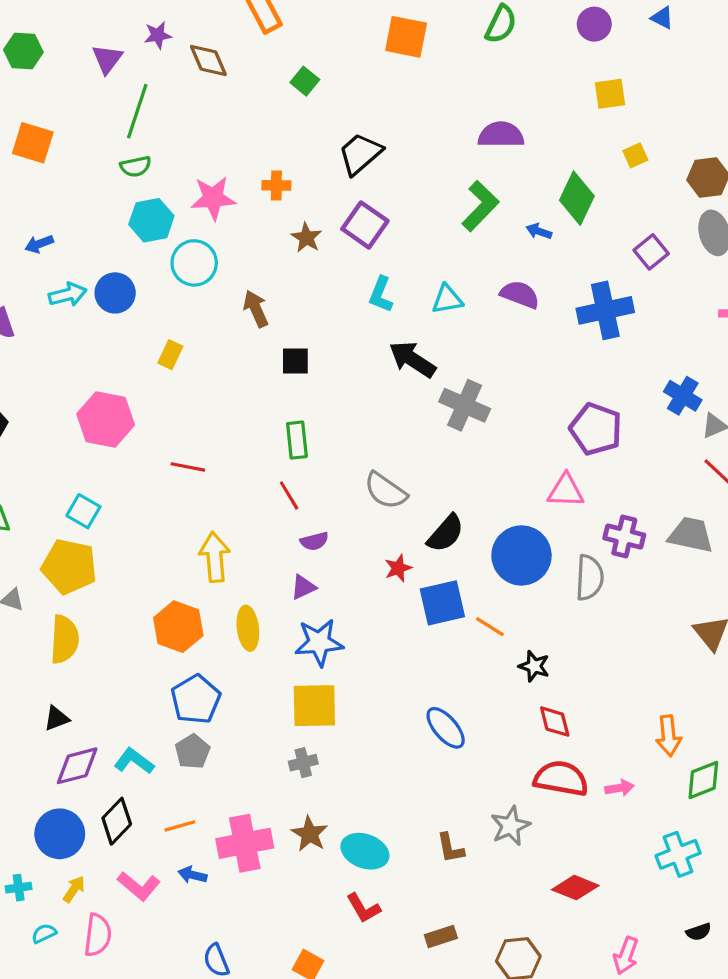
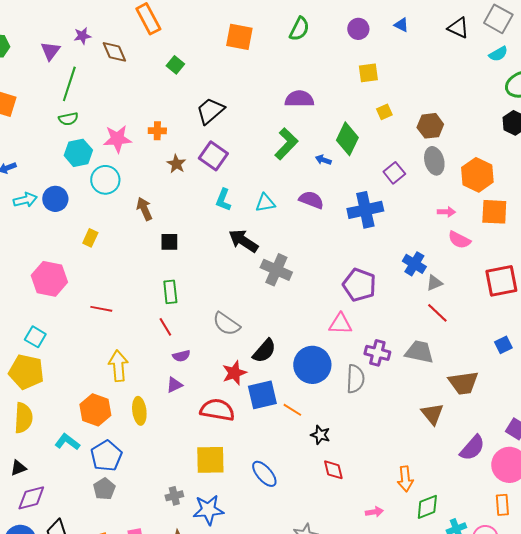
red star: (398, 568) -> (234, 373), size x1.4
blue star: (319, 642) -> (208, 510), moved
yellow square: (314, 706) -> (210, 460), moved
cyan L-shape: (134, 761) -> (67, 442), moved
red semicircle: (561, 778) -> (217, 410), moved

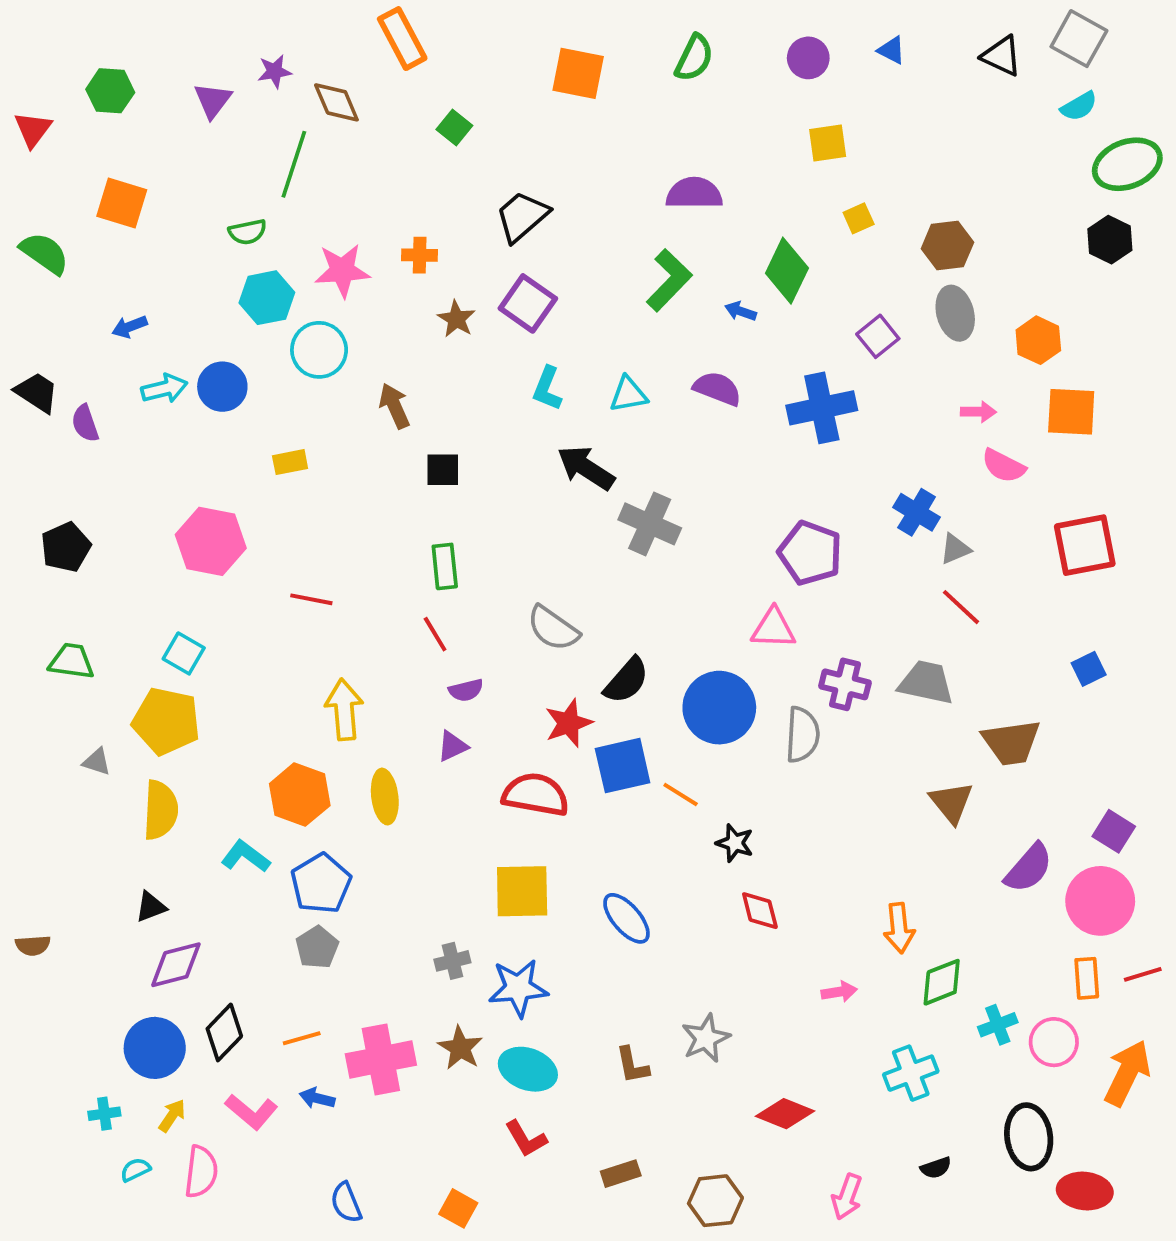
green line: (69, 84) -> (294, 164), moved
orange hexagon: (477, 175) -> (1038, 340), size x0.7
yellow rectangle: (90, 238) -> (290, 462), turned 54

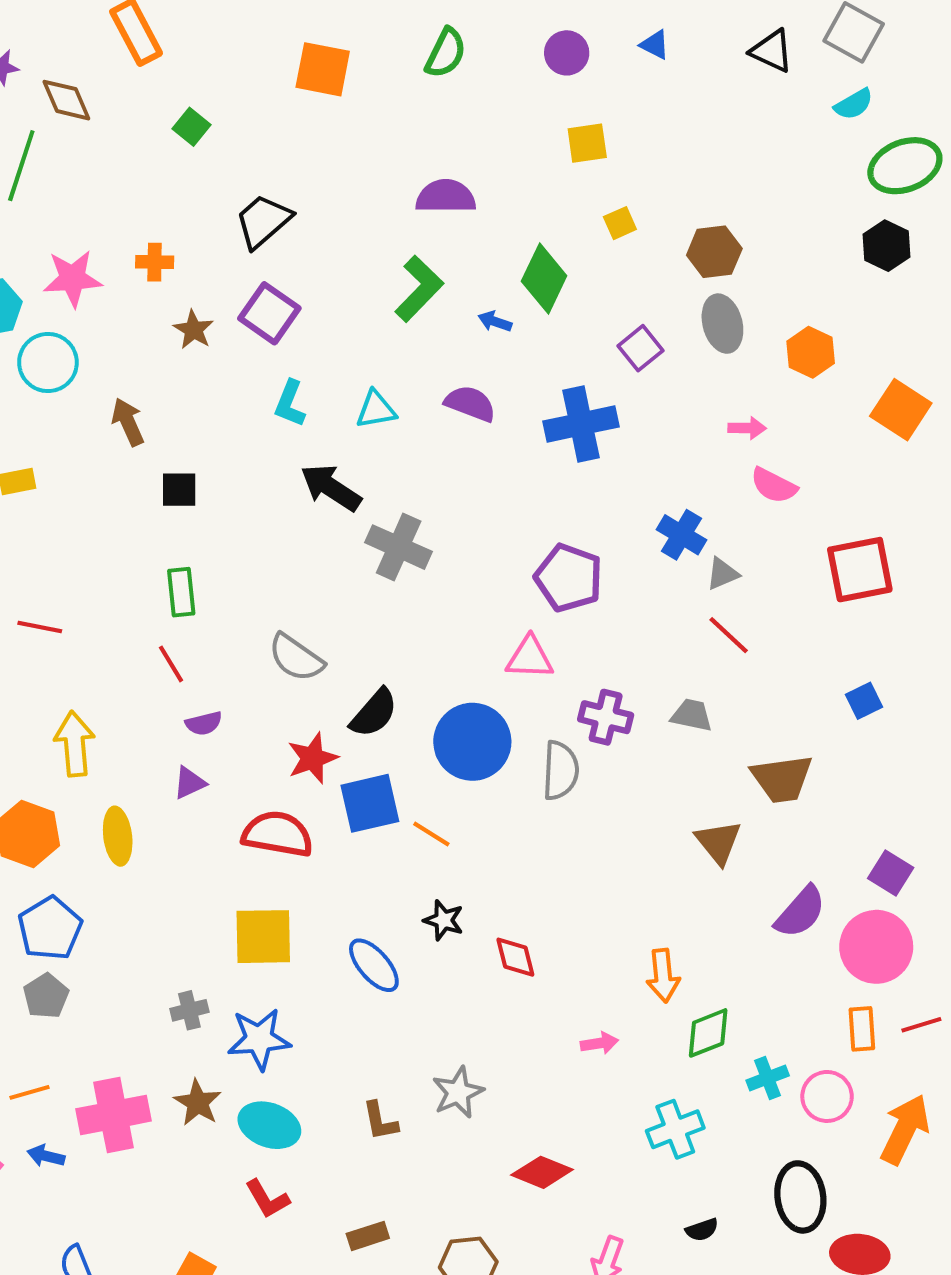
orange square: (1071, 412) -> (901, 410), moved, turned 30
gray trapezoid: (926, 682) -> (692, 715), size x0.7
black star: (735, 843) -> (444, 920), moved

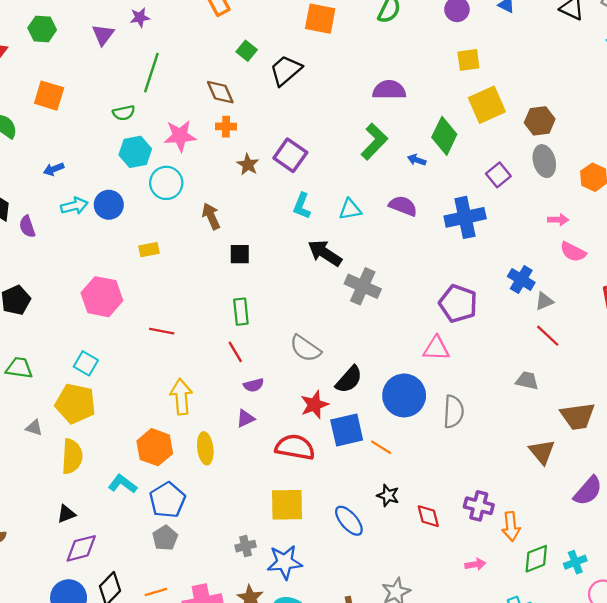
brown diamond: (66, 100) -> (220, 92), moved
black trapezoid: (263, 221) -> (286, 70), moved
yellow square: (620, 223) -> (487, 105), size x2.0
purple cross: (606, 717) -> (479, 506), moved
cyan cross: (768, 1078) -> (575, 562), moved

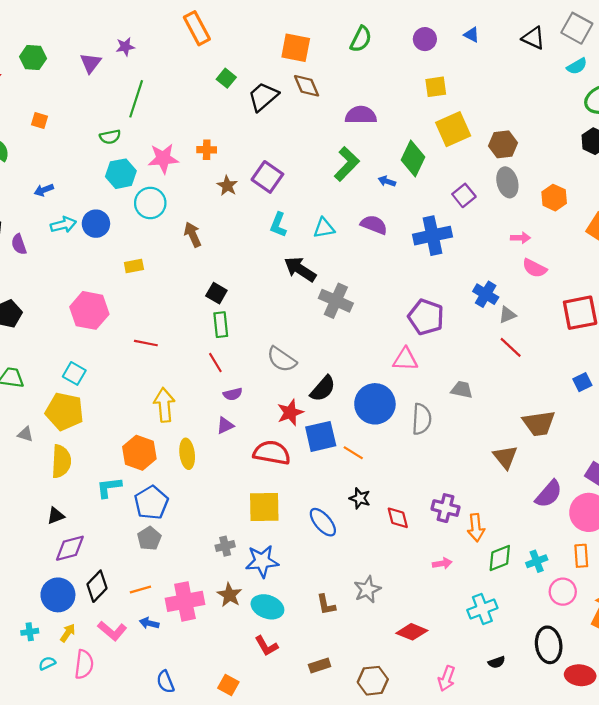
brown diamond: (220, 92) -> (307, 86), moved
orange square: (49, 96) -> (39, 120), size x0.6
black square: (240, 254) -> (216, 293), moved, turned 30
gray trapezoid: (527, 381) -> (462, 390), moved
cyan L-shape: (123, 484) -> (109, 487), turned -44

